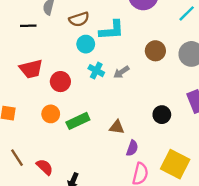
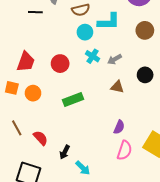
brown circle: (155, 51) -> (145, 30), moved
red trapezoid: (31, 69) -> (26, 62), moved, turned -60
orange circle: (51, 114) -> (33, 93), moved
black circle: (162, 115) -> (145, 75), moved
brown triangle: (117, 127) -> (117, 87), moved

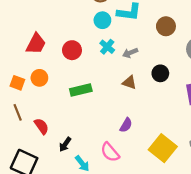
orange square: (12, 88) -> (17, 83), moved
pink semicircle: (125, 150) -> (110, 152), moved, turned 114

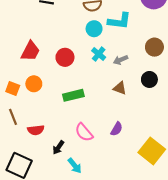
brown circle: (166, 26) -> (154, 47), moved
red semicircle: (41, 126) -> (36, 130), turned 119
pink semicircle: (110, 152) -> (84, 132), moved

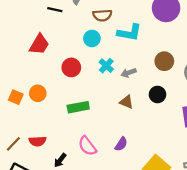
cyan circle: (94, 29) -> (92, 38), moved
red trapezoid: (30, 51) -> (39, 44), moved
brown line: (13, 117) -> (13, 144), moved, turned 63

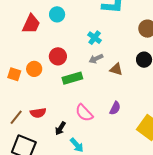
cyan circle: (92, 38) -> (57, 14), moved
red circle: (71, 67) -> (58, 56), moved
gray arrow: (129, 73) -> (96, 59), moved

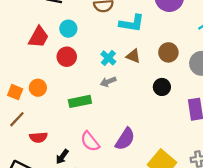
red circle: (58, 56) -> (67, 57), moved
brown triangle: (116, 69) -> (133, 56), moved
purple semicircle: (115, 108) -> (125, 139), size x1.5
brown line: (16, 117) -> (17, 119), moved

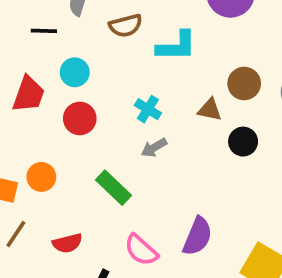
brown triangle: (133, 56) -> (210, 110), moved
green rectangle: (80, 101) -> (114, 188), turned 65
red semicircle: (38, 137) -> (67, 243), moved

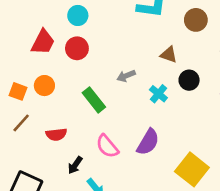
brown circle: (244, 83) -> (196, 20), moved
red trapezoid: (28, 94) -> (43, 42), moved
cyan cross: (148, 109) -> (158, 94), moved

